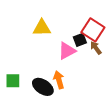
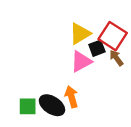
yellow triangle: (42, 28) -> (80, 34), moved, turned -30
green square: (13, 81) -> (28, 106), moved

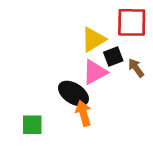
red square: (113, 36) -> (132, 22), moved, turned -32
black ellipse: (52, 105) -> (73, 93), moved

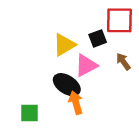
yellow triangle: (93, 39) -> (64, 45), moved
black square: (113, 57) -> (98, 38), moved

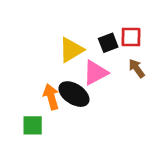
red square: (119, 20) -> (131, 37), moved, size x0.7
orange arrow: (76, 103) -> (51, 97), moved

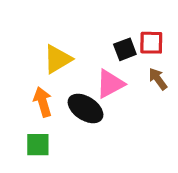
yellow triangle: (71, 50) -> (58, 59), moved
orange arrow: (51, 97) -> (43, 102), moved

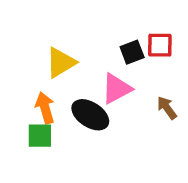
brown arrow: (158, 79) -> (167, 108), moved
green square: (38, 145) -> (40, 136), moved

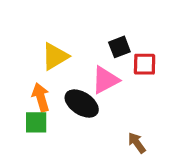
red square: (160, 45) -> (145, 64), moved
brown arrow: (167, 108) -> (137, 143), moved

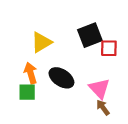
black square: (119, 47) -> (90, 35), size x1.5
pink triangle: (105, 80) -> (99, 89), moved, turned -45

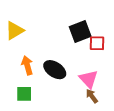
yellow triangle: (41, 42) -> (15, 30), moved
green square: (27, 92) -> (24, 94), moved

